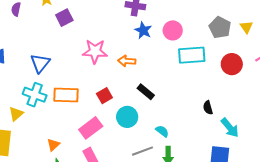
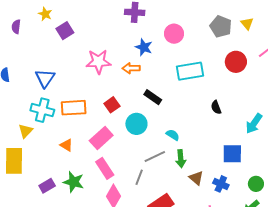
blue star: (143, 30) -> (144, 47), moved
cyan rectangle: (192, 55) -> (190, 71), moved
cyan arrow: (230, 128) -> (254, 123), moved, turned 80
orange triangle: (53, 145) -> (66, 145), moved, turned -40

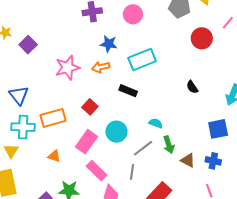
pink circle: (174, 34) -> (133, 14), moved
cyan rectangle: (190, 71) -> (142, 60), moved
cyan circle: (136, 124) -> (116, 132), moved

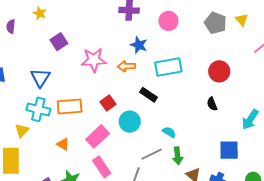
red circle: (202, 38) -> (219, 71), moved
purple square: (28, 45) -> (59, 42), moved
cyan circle: (116, 132) -> (130, 122), moved

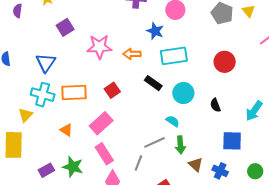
blue star: (139, 45) -> (155, 31), moved
black semicircle: (212, 104) -> (215, 105), moved
cyan circle: (130, 122) -> (183, 93), moved

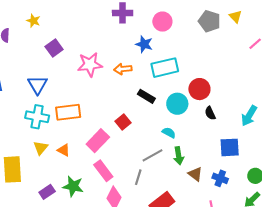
red circle: (225, 62) -> (199, 89), moved
red square: (112, 90) -> (123, 122), moved
yellow triangle: (26, 115) -> (41, 148), moved

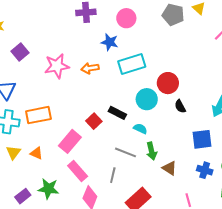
black rectangle: (146, 96) -> (117, 113), moved
gray line: (153, 155) -> (126, 152), turned 55
blue cross: (220, 178) -> (205, 170), moved

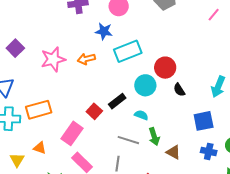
black rectangle: (117, 113) -> (117, 101), turned -60
yellow triangle: (13, 152) -> (17, 160), moved

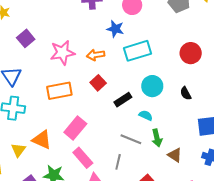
red circle: (165, 68) -> (191, 53), moved
orange rectangle: (39, 110) -> (59, 91), moved
red square: (94, 111) -> (98, 83), moved
orange triangle: (40, 148) -> (42, 140), size x1.5

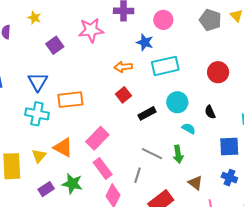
pink star: (62, 53) -> (91, 30), moved
orange rectangle: (59, 91) -> (70, 100), moved
cyan semicircle: (146, 115) -> (189, 129), moved
brown triangle: (175, 155) -> (195, 183), moved

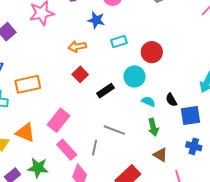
cyan rectangle: (165, 66) -> (119, 42), size x0.6
red circle: (218, 72) -> (152, 52), moved
black semicircle: (210, 112) -> (171, 100), moved
green arrow: (178, 154) -> (153, 127), moved
gray line: (138, 175) -> (95, 148), moved

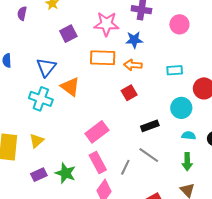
blue star: (96, 20) -> (134, 40), moved, turned -30
orange rectangle: (28, 84) -> (103, 58), moved
black rectangle: (105, 91) -> (150, 126), moved
cyan semicircle: (148, 102) -> (189, 136), turned -32
orange triangle: (25, 133) -> (70, 87), moved

